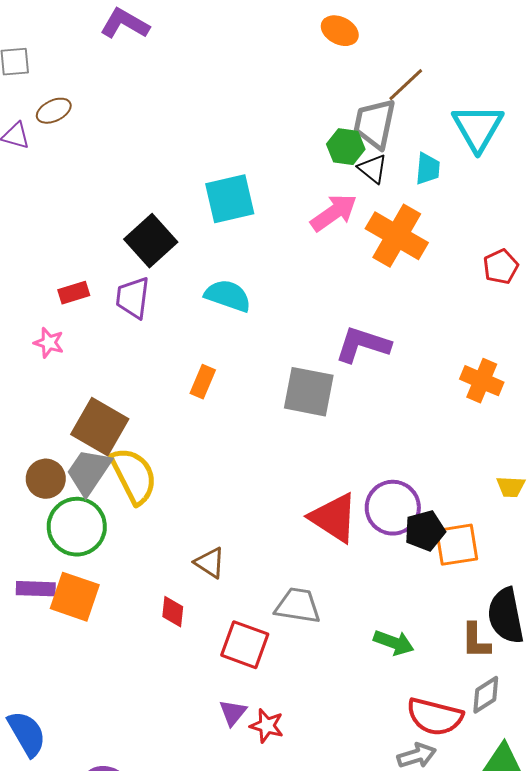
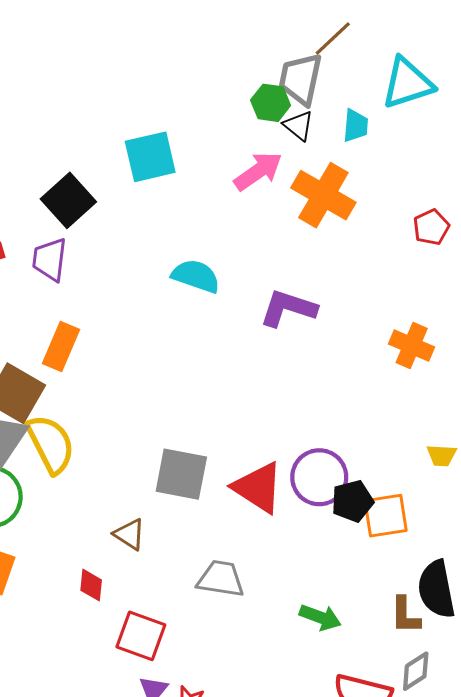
cyan triangle: (478, 128) -> (407, 83), turned 42
cyan semicircle: (228, 296) -> (196, 276), moved
orange rectangle: (203, 382) -> (61, 347), moved, size x1.4
gray square: (309, 392) -> (181, 474), moved
red square: (245, 645) -> (141, 636), moved

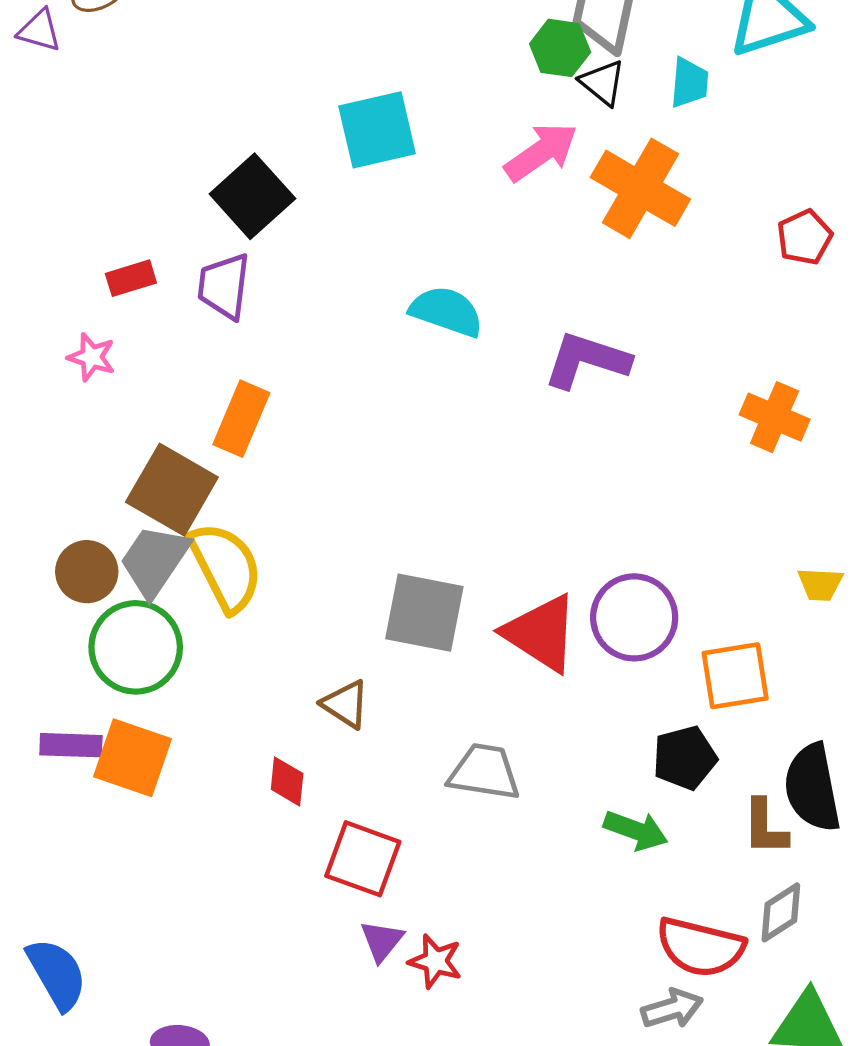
black pentagon: (352, 501) -> (685, 758), moved

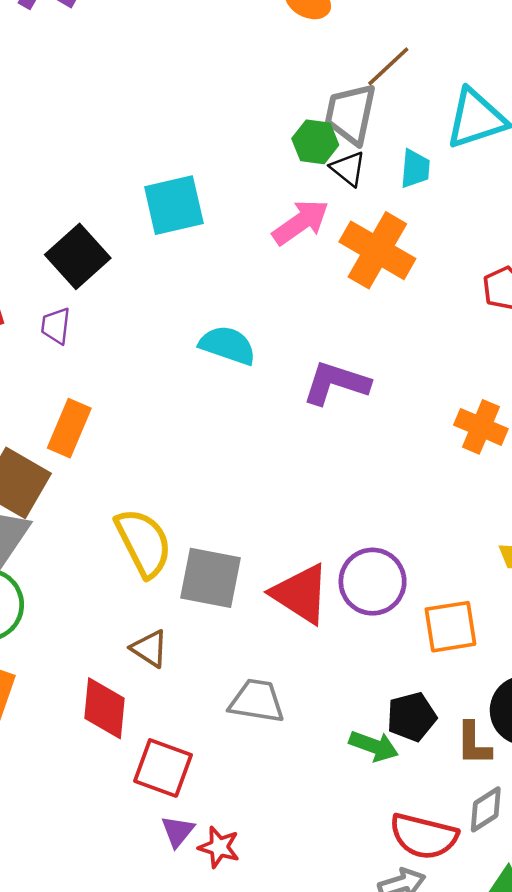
purple trapezoid: (224, 286) -> (56, 326), size x0.7
yellow semicircle: (226, 567) -> (144, 543), moved
black pentagon: (685, 758) -> (411, 717), moved
red diamond: (287, 781) -> (105, 708), size x1.6

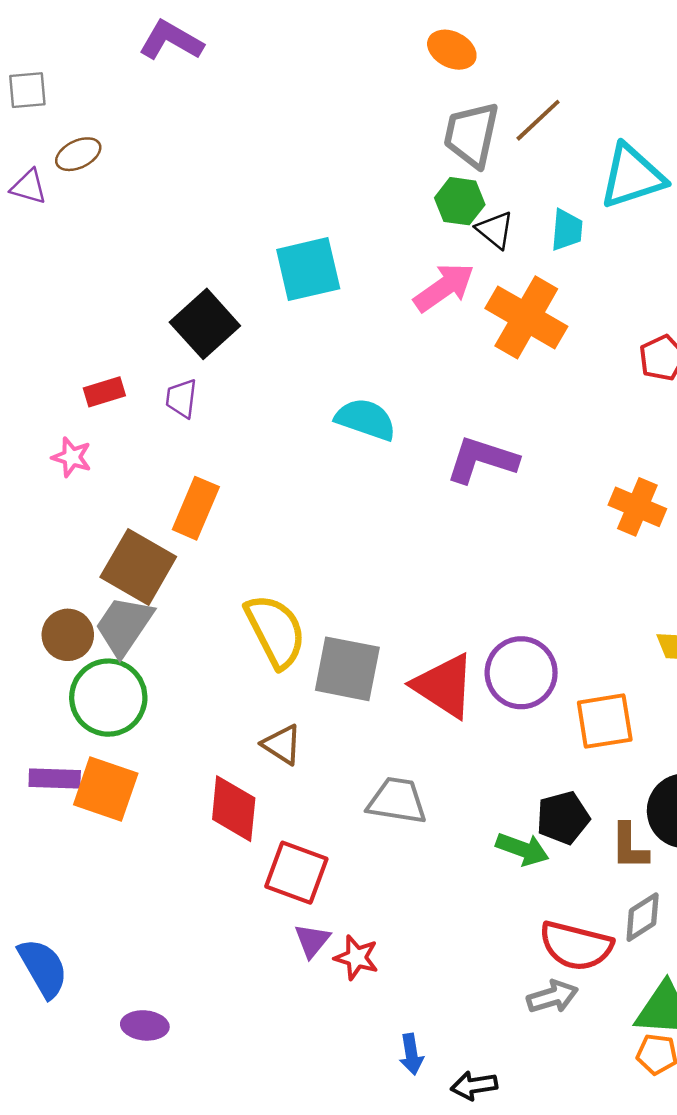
gray trapezoid: (351, 114) -> (471, 135), moved

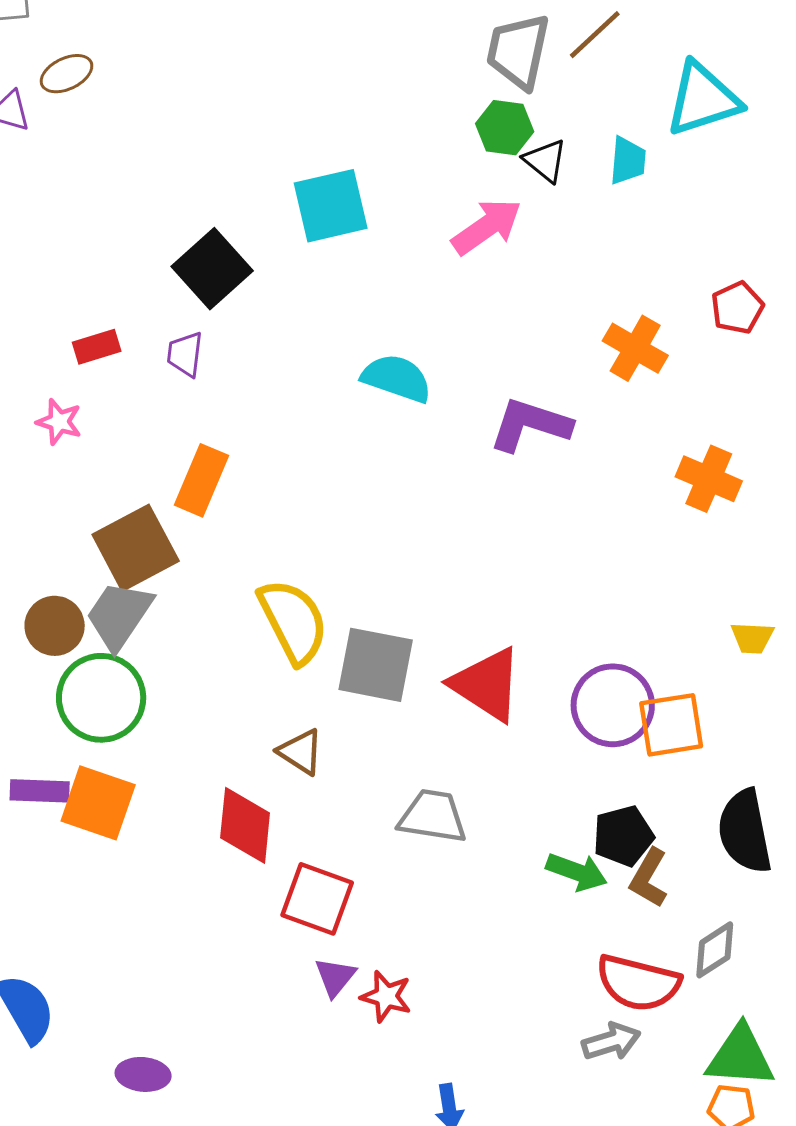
orange cross: (526, 317) -> (635, 348), moved, size x0.7
brown square: (138, 567) -> (136, 548), turned 32
purple circle: (521, 673) -> (613, 705), moved
brown L-shape: (629, 846) -> (649, 878), moved, turned 30

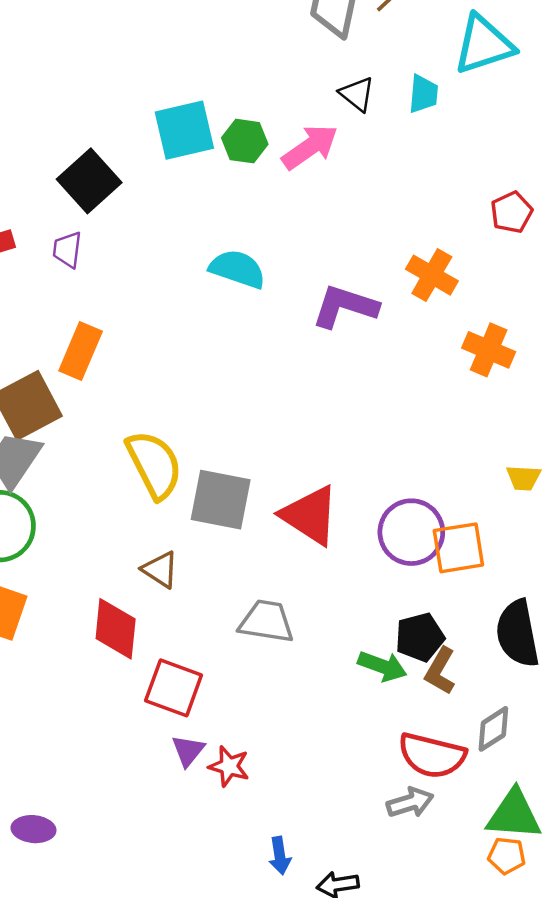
green hexagon: (505, 128) -> (245, 141), moved
orange cross: (635, 348) -> (432, 275), moved

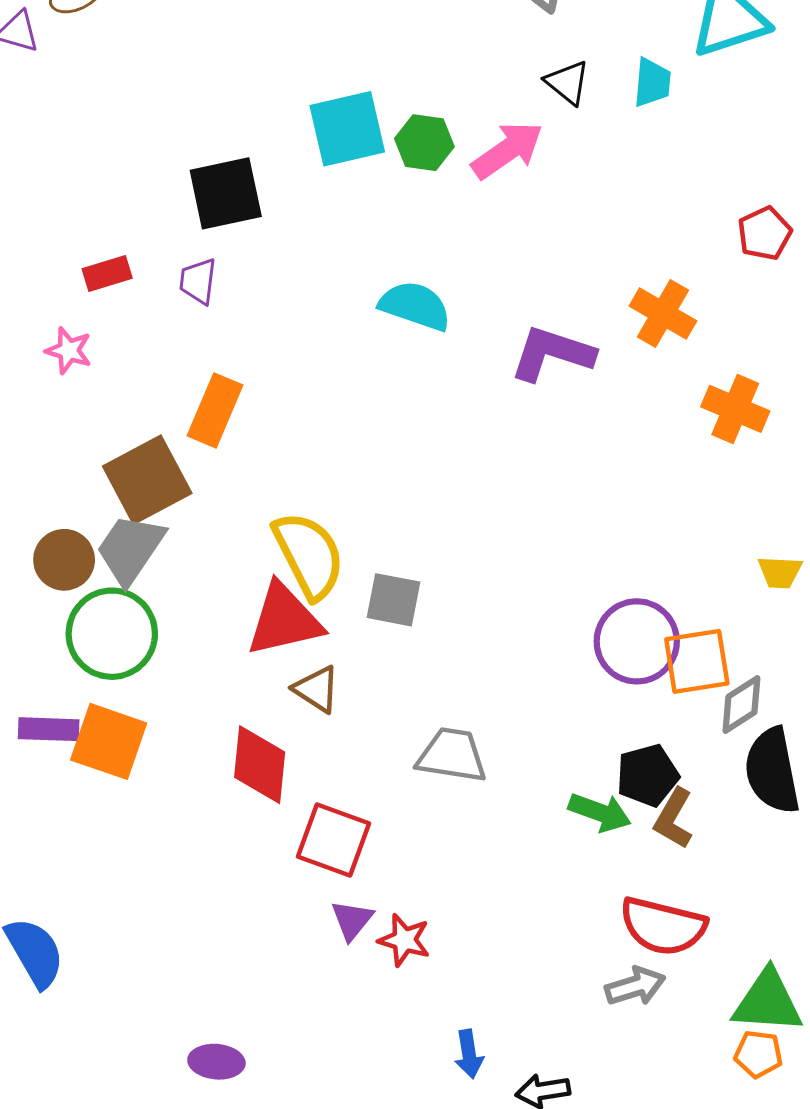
black square: (89, 181) -> (226, 193), turned 30
gray square: (221, 500) -> (394, 600), size x0.7
red triangle: (310, 515) -> (284, 620), moved, turned -46
gray diamond: (493, 729) -> (741, 705), moved
purple ellipse: (33, 829) -> (216, 1062), moved

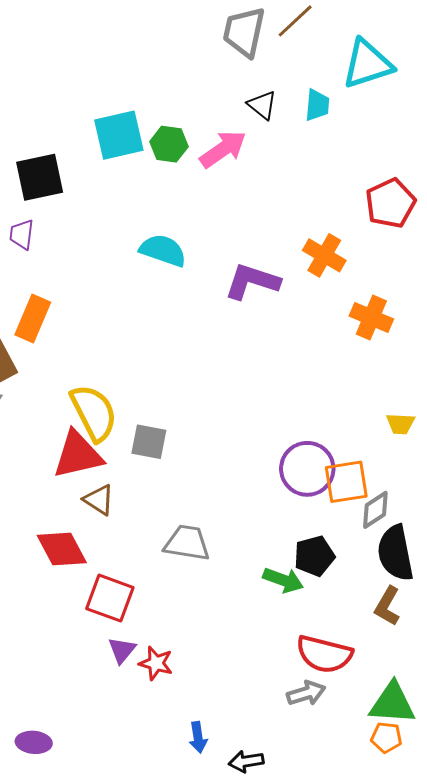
red pentagon: (765, 233) -> (390, 203), size x1.4
red diamond: (260, 765) -> (62, 549), turned -34
brown L-shape: (674, 818) -> (387, 606), moved

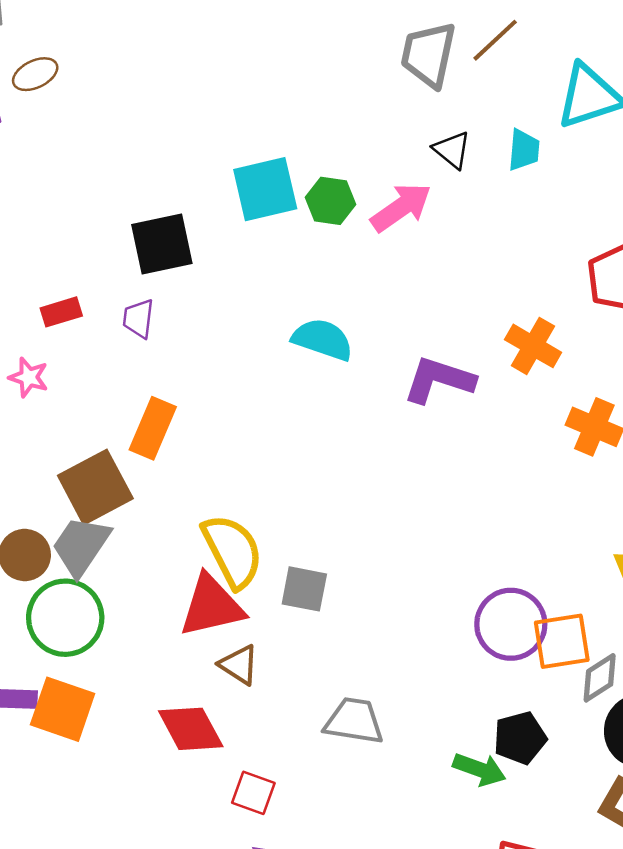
red square: (110, 598) -> (253, 793), size x0.7

